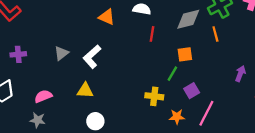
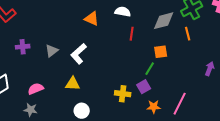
purple cross: (18, 54) -> (23, 47), moved
purple square: (192, 91) -> (144, 87), moved
yellow cross: (154, 96) -> (123, 94), moved

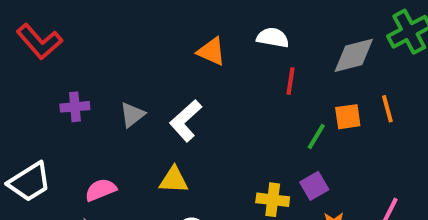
orange line: (188, 34) -> (387, 109), moved
green line: (150, 69) -> (316, 136), moved

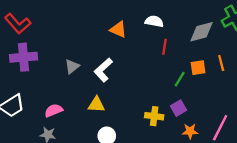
purple cross: (75, 107) -> (23, 57), moved, size x1.6

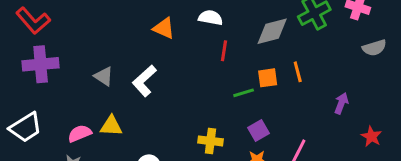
gray triangle: (72, 66) -> (104, 76), turned -49
green line: (180, 79) -> (244, 93), turned 42
yellow triangle: (96, 105) -> (111, 126), moved
purple square: (178, 108) -> (259, 130), moved

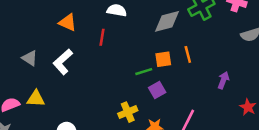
orange triangle: (164, 28) -> (68, 23), moved
red line: (224, 51) -> (102, 37), moved
purple square: (259, 130) -> (157, 90), moved
yellow cross: (210, 141) -> (128, 112), moved, turned -30

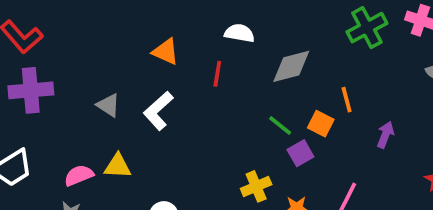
gray diamond: (167, 21) -> (291, 66), moved
orange square: (163, 59) -> (321, 124), moved, turned 35
green line: (144, 72) -> (280, 126), turned 56
purple arrow: (223, 80) -> (385, 135), moved

